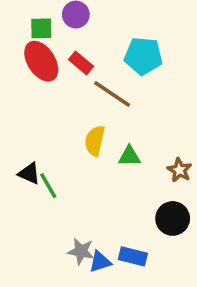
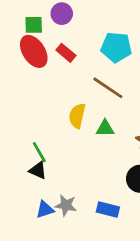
brown line: (112, 94) -> (108, 88), moved
black triangle: (29, 174) -> (38, 170), moved
blue triangle: (100, 262) -> (45, 210), moved

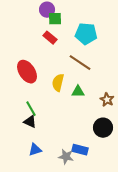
green square: (34, 25) -> (55, 19), moved
red ellipse: (34, 51) -> (27, 72), moved
gray star: (66, 205) -> (66, 157), moved

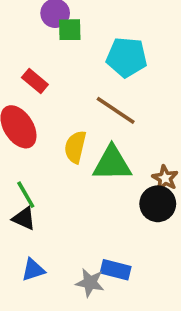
red rectangle: (50, 38) -> (35, 81), moved
green triangle: (78, 92) -> (112, 163), size x1.6
black circle: (103, 128) -> (158, 204), moved

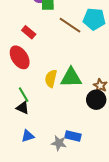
cyan pentagon: (127, 57) -> (94, 19), moved
brown line: (116, 110) -> (70, 25), moved
yellow semicircle: (75, 147) -> (51, 79), moved

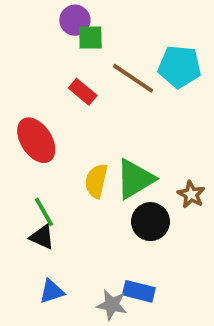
red rectangle: (29, 32) -> (83, 92), moved
green triangle: (71, 78) -> (135, 179), turned -30
black circle: (96, 100) -> (151, 222), moved

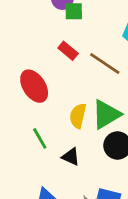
brown line: (133, 78) -> (105, 64), moved
black triangle: (42, 237) -> (71, 157), moved

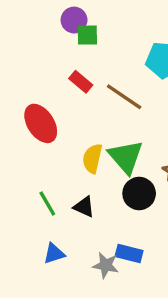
green triangle: (106, 114) -> (126, 157), turned -40
green line: (40, 138) -> (47, 204), moved

